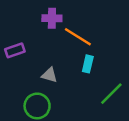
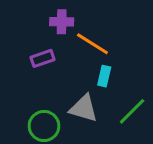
purple rectangle: (15, 50) -> (43, 58), moved
gray triangle: (49, 75) -> (84, 108), moved, size x1.5

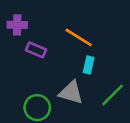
purple cross: (62, 22) -> (17, 25), moved
purple rectangle: (43, 58) -> (36, 50), turned 42

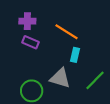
purple cross: (17, 25) -> (27, 21), moved

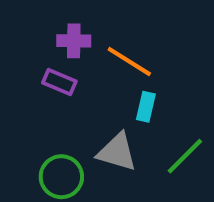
purple cross: (27, 21) -> (74, 41), moved

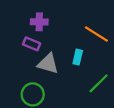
orange line: (129, 61) -> (96, 34), moved
gray triangle: (117, 152) -> (48, 64), moved

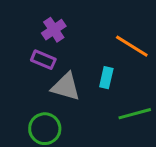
purple cross: (39, 22) -> (54, 30), turned -35
green line: (99, 83) -> (135, 114), turned 30

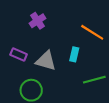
purple rectangle: (43, 60) -> (19, 54), moved

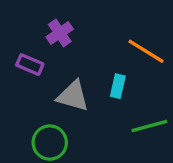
purple rectangle: (19, 54) -> (30, 65), moved

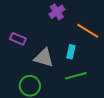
purple cross: (60, 33) -> (57, 12), moved
green line: (149, 126) -> (76, 76), moved

